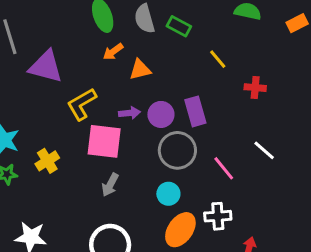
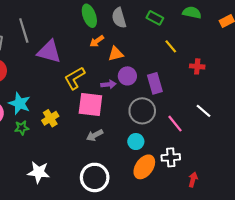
green rectangle: (179, 26) -> (155, 18), moved
purple circle: (161, 114) -> (127, 76), moved
gray arrow: (110, 185) -> (95, 135), turned 35

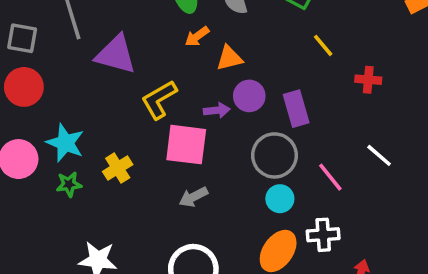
cyan circle: (136, 142) -> (280, 199), moved

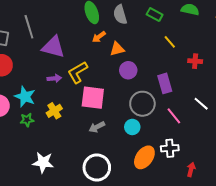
purple rectangle: (296, 109) -> (165, 83), moved
purple arrow: (217, 110) -> (54, 78), moved
cyan circle: (280, 199) -> (132, 127), moved

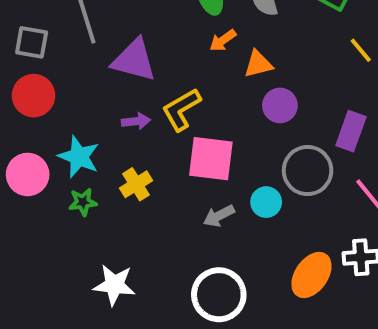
purple rectangle: (165, 83) -> (351, 131), turned 36
cyan circle: (132, 127) -> (266, 202), moved

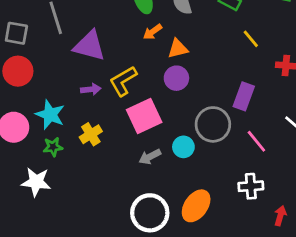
purple circle: (280, 105) -> (176, 78), moved
pink square: (211, 159) -> (144, 116), turned -32
orange ellipse: (311, 275) -> (196, 206), moved
white star: (114, 285) -> (36, 182), moved

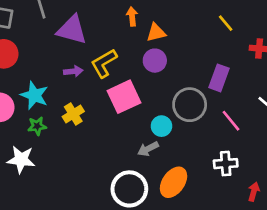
orange arrow: (153, 32) -> (132, 16), turned 120
gray arrow: (150, 157) -> (148, 149), moved

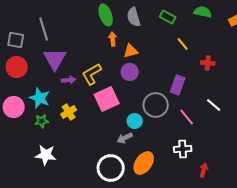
purple triangle: (72, 30) -> (55, 59), moved, turned 45
white star: (21, 160) -> (46, 155), moved

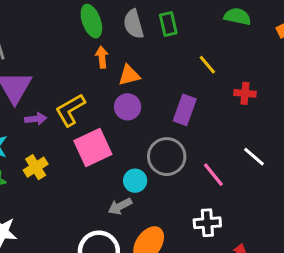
green rectangle: (168, 17) -> (168, 24), moved, turned 49
purple rectangle: (178, 85) -> (185, 110), moved

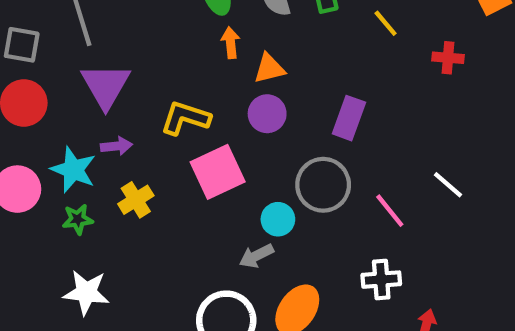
yellow line: (207, 65) -> (386, 23), moved
red cross: (245, 93) -> (448, 58), moved
yellow L-shape: (70, 110) -> (185, 118), turned 48
purple arrow: (36, 119) -> (116, 146), moved

